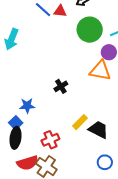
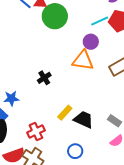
green circle: (90, 30) -> (55, 16), moved
blue circle: (105, 162) -> (75, 151), moved

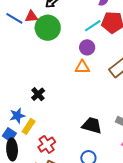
orange triangle: (83, 60) -> (82, 67), size x0.7
black cross: (44, 78) -> (38, 94), moved
yellow rectangle: (65, 113) -> (29, 126), moved

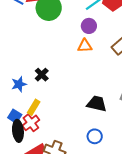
blue star: (17, 116) -> (19, 84), moved
red cross: (47, 145) -> (31, 123), moved

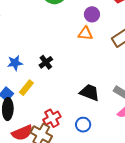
black cross: (42, 75) -> (46, 62), moved
red cross: (31, 123) -> (52, 118), moved

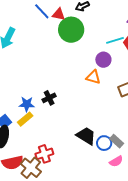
blue star: (15, 63) -> (27, 104), moved
blue circle: (83, 125) -> (104, 143), moved

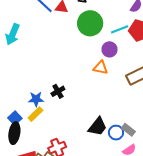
green circle: (71, 30) -> (90, 23), moved
black trapezoid: (86, 136) -> (98, 127), turned 100

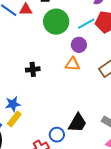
black cross: (58, 91) -> (33, 69), moved, turned 32
blue circle: (116, 133) -> (57, 135), moved

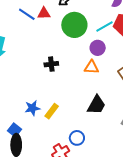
black cross: (33, 69) -> (51, 64), moved
yellow rectangle: (14, 119) -> (52, 111), moved
black trapezoid: (77, 123) -> (96, 105), moved

